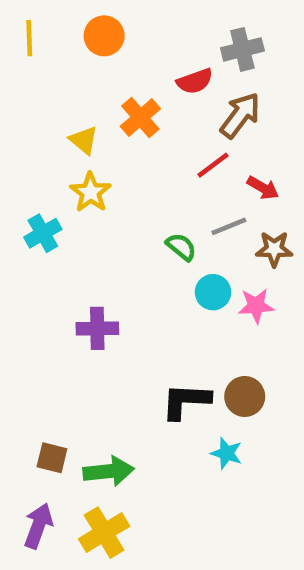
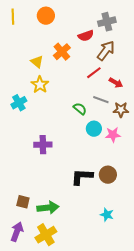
gray line: (229, 226) -> (101, 100), turned 42
cyan star: (227, 453) -> (107, 215), moved

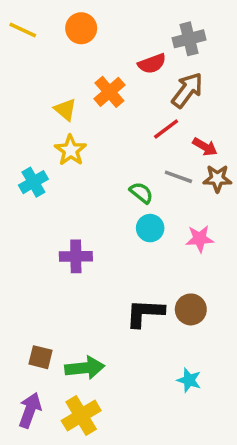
yellow line: (13, 17) -> (23, 30), turned -63
brown star: (121, 110) -> (217, 179), moved
cyan circle: (94, 129) -> (150, 228), moved

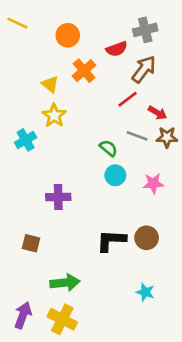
orange circle: (81, 28) -> (68, 35), moved
brown square: (40, 357) -> (31, 243), moved
yellow cross: (81, 416) -> (62, 319), turned -32

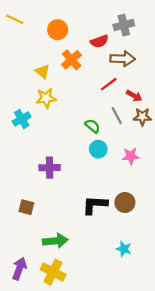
brown arrow: (144, 69) -> (123, 59), turned 55
yellow star: (54, 115) -> (46, 98), turned 30
gray line: (137, 136) -> (117, 116), turned 42

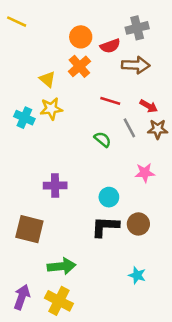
orange circle: (58, 30) -> (81, 37), moved
red line: (109, 84) -> (110, 101), moved, turned 54
cyan cross: (22, 119) -> (24, 118), moved, turned -36
cyan circle: (98, 149) -> (109, 197), moved
brown square: (26, 207) -> (29, 229), size x1.6

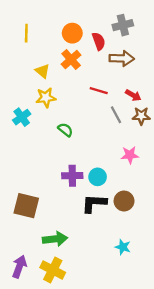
yellow line: (17, 22) -> (26, 33), moved, turned 66
red semicircle: (110, 46) -> (99, 41), turned -90
cyan cross: (24, 118) -> (22, 117), moved, turned 30
green semicircle: (103, 139) -> (65, 130), moved
purple cross: (55, 186) -> (72, 176), moved

